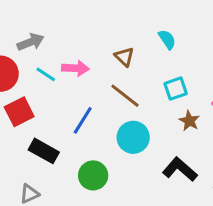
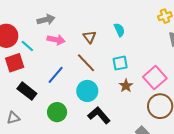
gray arrow: (31, 42) -> (46, 20), moved
cyan line: (46, 74) -> (27, 46), moved
black L-shape: (180, 169) -> (99, 115), moved

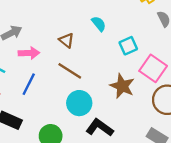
cyan square: (120, 63) -> (128, 46), moved
blue line: (56, 75) -> (29, 84), moved
brown star: (126, 86) -> (122, 86), size x1.5

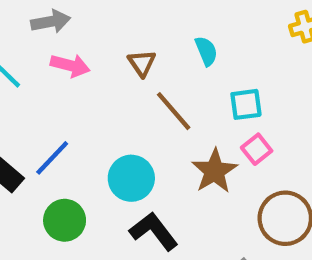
pink square: (153, 68) -> (257, 149), moved, size x0.6
brown line: (70, 71) -> (174, 111), moved
blue line: (29, 84) -> (52, 158), moved

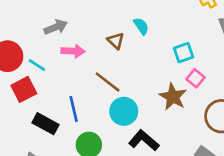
cyan semicircle: (206, 51) -> (141, 26), moved
brown line: (174, 111) -> (108, 82), moved
blue line: (52, 158) -> (74, 109), turned -45

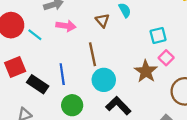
brown line: (108, 82) -> (93, 54), turned 35
red square: (24, 89) -> (15, 67), moved

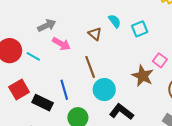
pink arrow: (66, 26) -> (61, 44), turned 30
cyan square: (158, 35) -> (140, 29), moved

